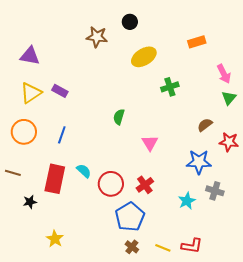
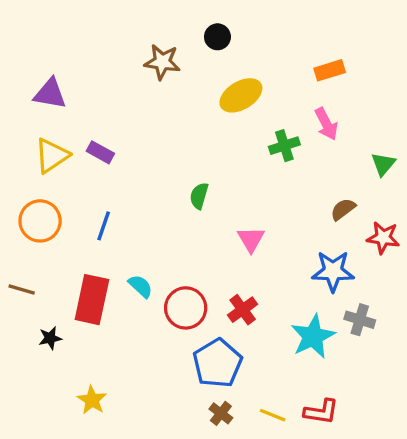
pink arrow: (224, 74) -> (326, 124), moved
cyan star: (187, 201) -> (313, 336), size x1.5

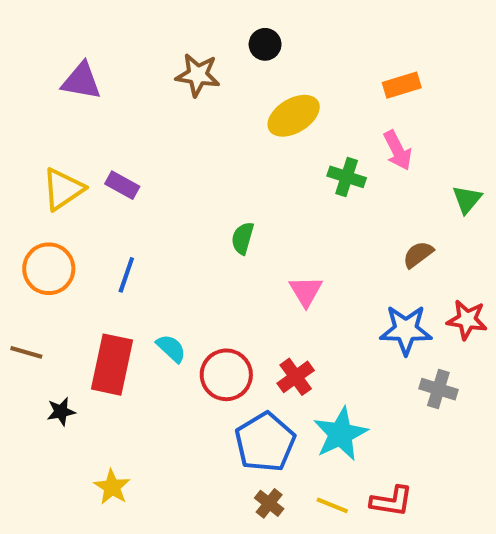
purple triangle: (50, 94) -> (81, 81), moved
green cross: (284, 146) -> (347, 177), turned 36
red star: (383, 238) -> (467, 320), moved
cyan star: (313, 336) -> (341, 434), moved

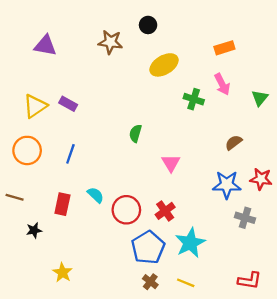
green triangle: (467, 199) -> (260, 98), moved
red rectangle: (112, 365) -> (62, 204), size x0.7
red L-shape: (392, 501) -> (250, 281), moved

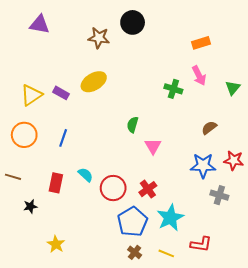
black circle: (148, 25) -> (133, 22), size x1.5
purple triangle: (45, 46) -> (40, 25), moved
yellow ellipse: (164, 65) -> (94, 82), moved
green semicircle: (135, 133) -> (133, 125), moved
red L-shape: (250, 281) -> (201, 244), moved

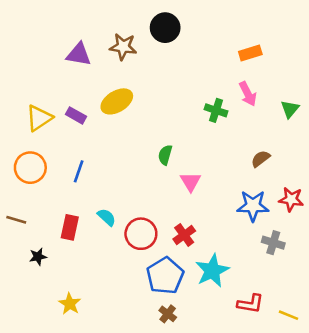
purple triangle: (40, 25) -> (79, 54), moved
yellow line: (166, 253) -> (289, 315), moved

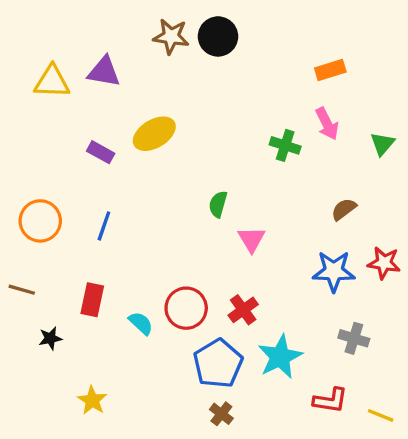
brown star: (123, 47) -> (171, 36), moved
yellow triangle: (39, 118) -> (52, 82), moved, turned 36
cyan semicircle: (107, 217) -> (141, 323), moved
gray cross: (273, 243) -> (354, 338), moved

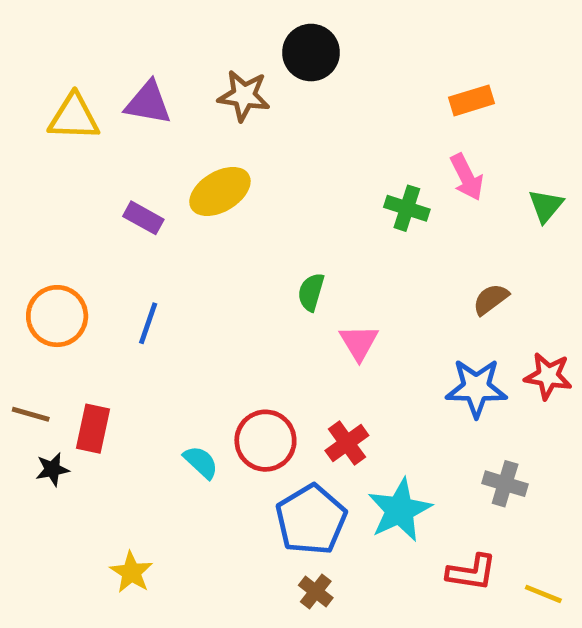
brown star: (171, 36) -> (244, 96), moved
red rectangle: (92, 300) -> (93, 429), moved
black star: (50, 338) -> (52, 469), moved

